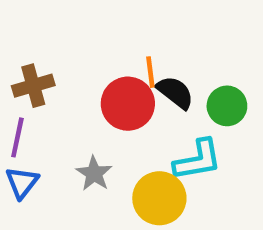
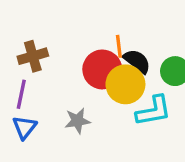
gray star: (94, 173) -> (77, 121), turned 30
yellow circle: (159, 198) -> (125, 84), moved

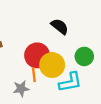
orange line: (119, 46) -> (34, 75), moved
black semicircle: (137, 61) -> (60, 26), moved

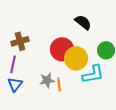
orange line: (34, 75) -> (59, 84), moved

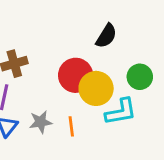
black semicircle: (83, 22) -> (106, 36), turned 84
gray star: (47, 80) -> (41, 122), moved

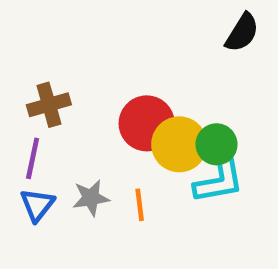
black semicircle: (106, 36) -> (242, 33), moved
green circle: (140, 77) -> (216, 144), moved

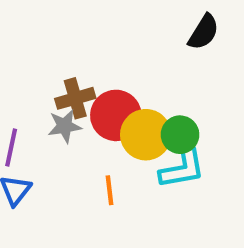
brown cross: (49, 105) -> (75, 98), moved
gray star: (91, 198) -> (65, 126), moved

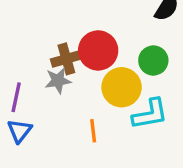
red circle: (116, 115) -> (98, 50), moved
green circle: (180, 135) -> (153, 61), moved

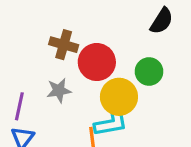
brown cross: (66, 59) -> (64, 45), moved, turned 32
cyan L-shape: (150, 114) -> (111, 122), moved

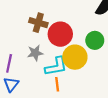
cyan L-shape: (111, 122) -> (56, 67), moved

